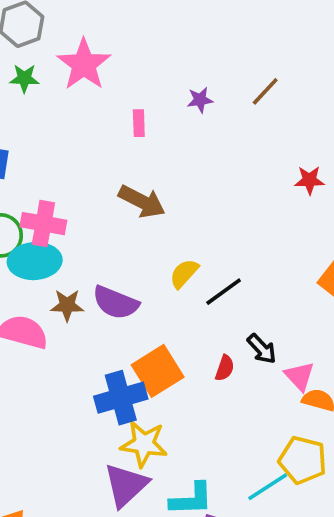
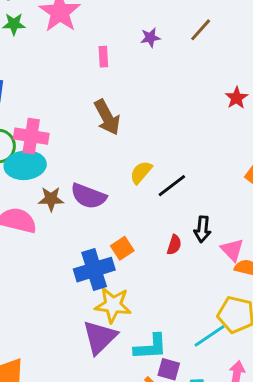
red star: (309, 180) -> (236, 98), turned -30
brown arrow: (142, 201) -> (107, 117), turned 36
black arrow: (262, 349) -> (202, 229), turned 50
orange square: (158, 371) -> (122, 248), size x0.6

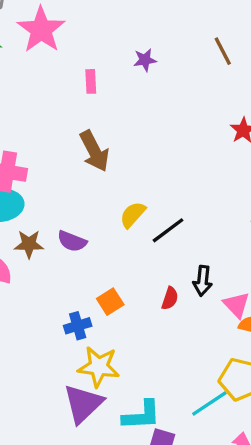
brown line: (201, 30) -> (223, 51), moved, turned -70
purple semicircle: (88, 196) -> (72, 241), size x0.7
blue cross: (94, 270) -> (78, 326), size x0.6

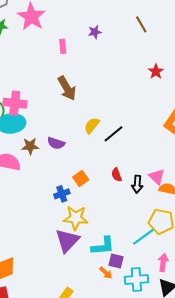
black arrow: (203, 281) -> (137, 184), moved
red semicircle: (170, 298) -> (117, 175), turned 144

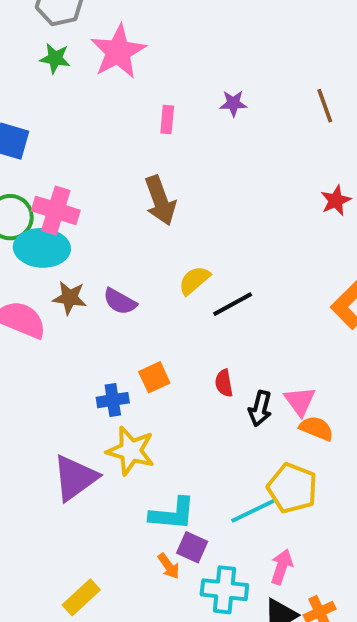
purple triangle: (67, 241) -> (75, 478), moved

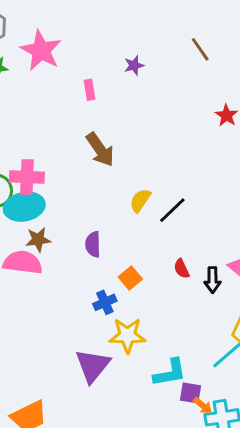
brown star: (70, 298) -> (38, 240), moved
purple semicircle: (120, 301) -> (93, 244), moved, turned 75
orange arrow: (169, 566) -> (203, 406), moved

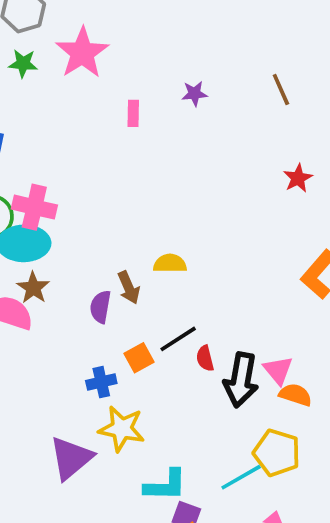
brown arrow: (100, 150) -> (129, 288), moved, size x0.7
yellow semicircle: (140, 200) -> (170, 263), turned 45
black line: (172, 210) -> (178, 339), moved
brown star: (38, 240) -> (33, 288), turned 30
black arrow: (212, 280) -> (241, 380), size x1.6

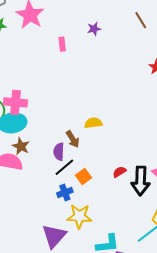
black line: (178, 339) -> (64, 167), moved
red semicircle: (205, 358) -> (119, 172), turned 80

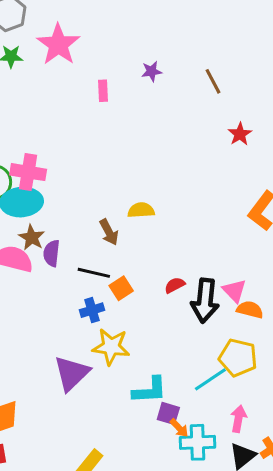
brown line: (141, 20) -> (213, 81), moved
purple semicircle: (59, 152) -> (51, 253), moved
black line: (64, 167) -> (94, 273), turned 50

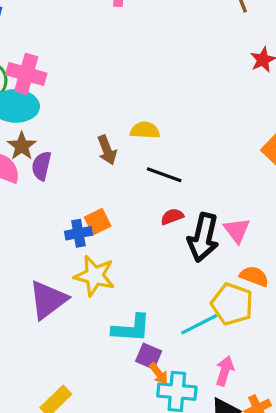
black line: (94, 273) -> (164, 175), moved
orange square: (121, 288) -> (98, 222), moved
orange semicircle: (250, 310) -> (254, 276), moved

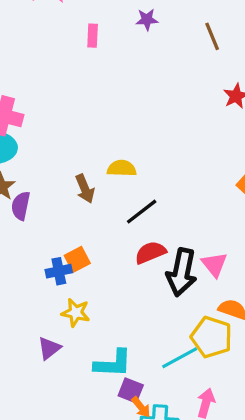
black line: (164, 175) -> (142, 212), turned -56
red semicircle: (172, 217) -> (150, 253), size x1.4
yellow star: (95, 276) -> (76, 313), size x0.7
purple triangle: (48, 300) -> (49, 348), moved, size x0.6

